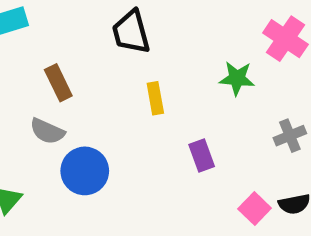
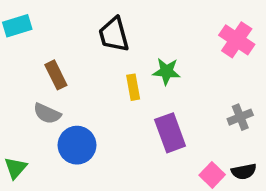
green star: (237, 78) -> (167, 71), moved
purple rectangle: (202, 156) -> (170, 133), size x1.5

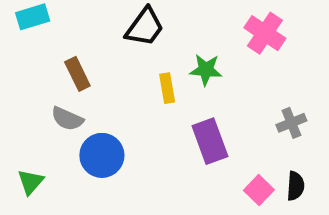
black trapezoid: (114, 35) -> (145, 27), turned -129
pink cross: (237, 40) -> (265, 33), moved
black semicircle: (244, 171) -> (295, 186), turned -75

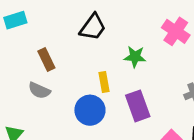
yellow rectangle: (167, 88) -> (104, 82), moved
blue circle: (102, 155) -> (90, 110), moved

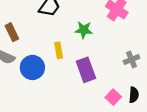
blue circle: (90, 110) -> (32, 67), moved

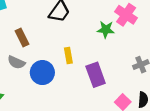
green star: (84, 30) -> (106, 30), moved

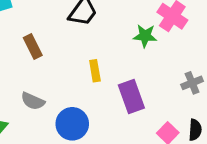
gray semicircle: (16, 62) -> (33, 101), moved
blue circle: (42, 73) -> (72, 124), moved

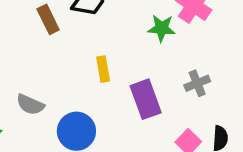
brown rectangle: (33, 46) -> (48, 19), moved
gray cross: (192, 83) -> (197, 83), moved

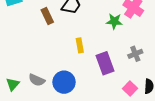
gray semicircle: (30, 105) -> (37, 80), moved

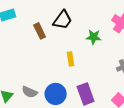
green star: (114, 21) -> (94, 37), moved
purple rectangle: (105, 63) -> (86, 94), moved

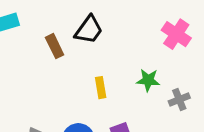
green star: (94, 37) -> (148, 80), moved

